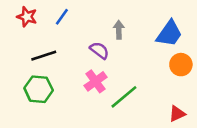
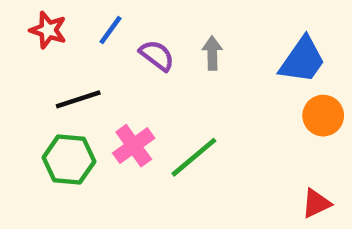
purple semicircle: (99, 50) -> (157, 55), moved
pink cross: (96, 81) -> (134, 146), moved
green line: (124, 97) -> (194, 157), moved

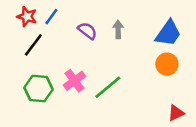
blue line: (111, 30) -> (51, 17), moved
black line: (78, 99) -> (33, 45), moved, turned -35
orange circle: (323, 116) -> (167, 64), moved

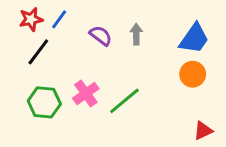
red star: (27, 17) -> (31, 19), turned -30

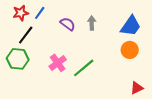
green hexagon: (44, 102) -> (18, 59), moved

